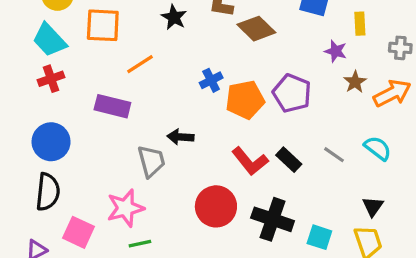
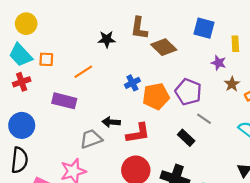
black star: (174, 17) -> (107, 39), turned -30
orange square: (103, 25) -> (46, 59), moved, size x0.6
gray line: (334, 155) -> (204, 119), moved
gray trapezoid: (151, 161) -> (91, 139), turned -95
red L-shape: (250, 161) -> (138, 133), moved, turned -60

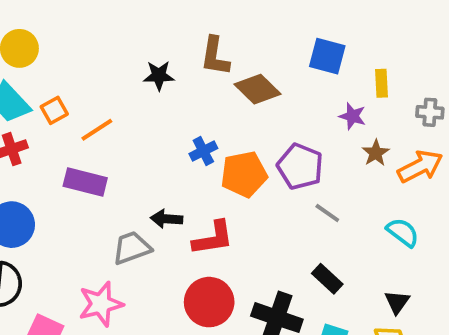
orange square: (46, 59) -> (54, 110), turned -32
orange line: (83, 72) -> (97, 130), moved
black rectangle: (186, 138) -> (327, 279), moved

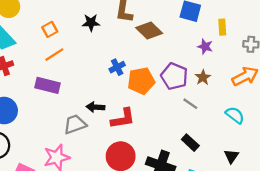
orange square: (54, 110) -> (50, 29), moved
brown star: (376, 153) -> (203, 77), moved

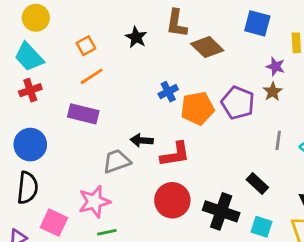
black star: (91, 23) -> (136, 37), turned 30
brown star: (203, 77) -> (273, 92), moved
gray line: (190, 104) -> (278, 140), moved, turned 63

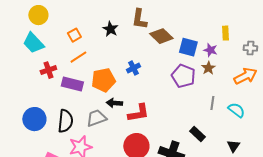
blue square: (257, 23) -> (188, 47), moved
red cross: (30, 90) -> (48, 70), moved
orange pentagon: (197, 108) -> (103, 80), moved
blue circle: (30, 145) -> (34, 119), moved
black semicircle: (27, 188) -> (65, 121), moved

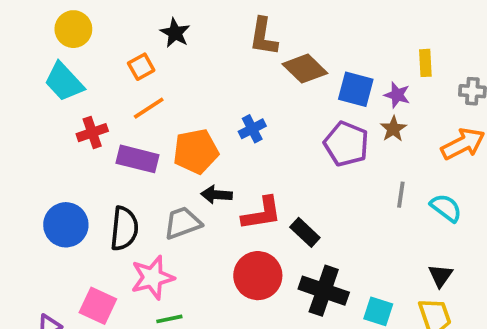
black star: (110, 29) -> (175, 33), moved
black rectangle: (197, 134) -> (305, 232), moved

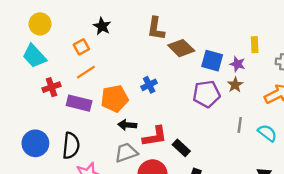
purple pentagon: (346, 144) -> (206, 94), turned -30
gray trapezoid: (183, 223) -> (126, 152), moved

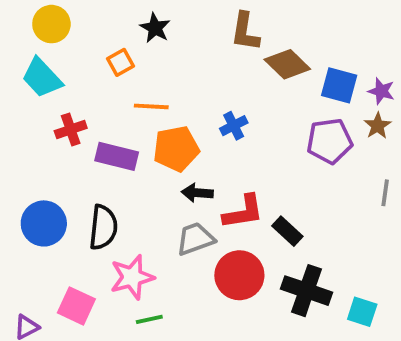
orange line: (86, 72) -> (151, 106), moved, turned 36

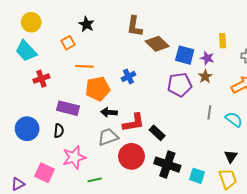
purple rectangle: (117, 156) -> (68, 108), moved
black semicircle: (103, 227) -> (59, 131), size x0.6
green line: (149, 319) -> (95, 180), moved

